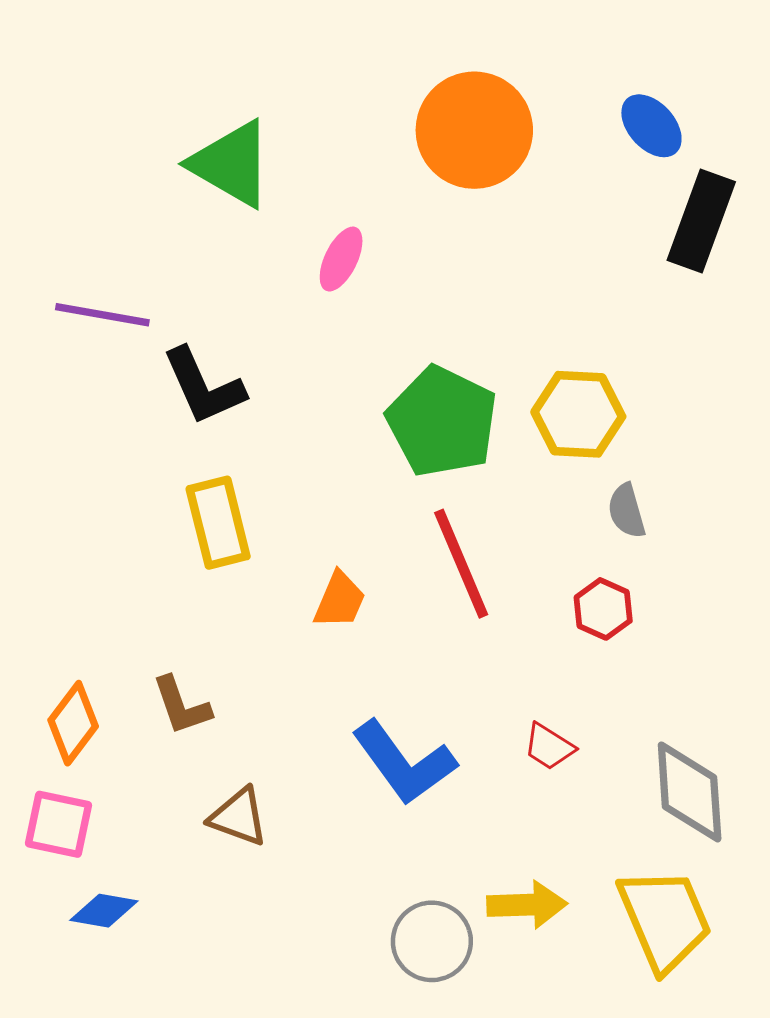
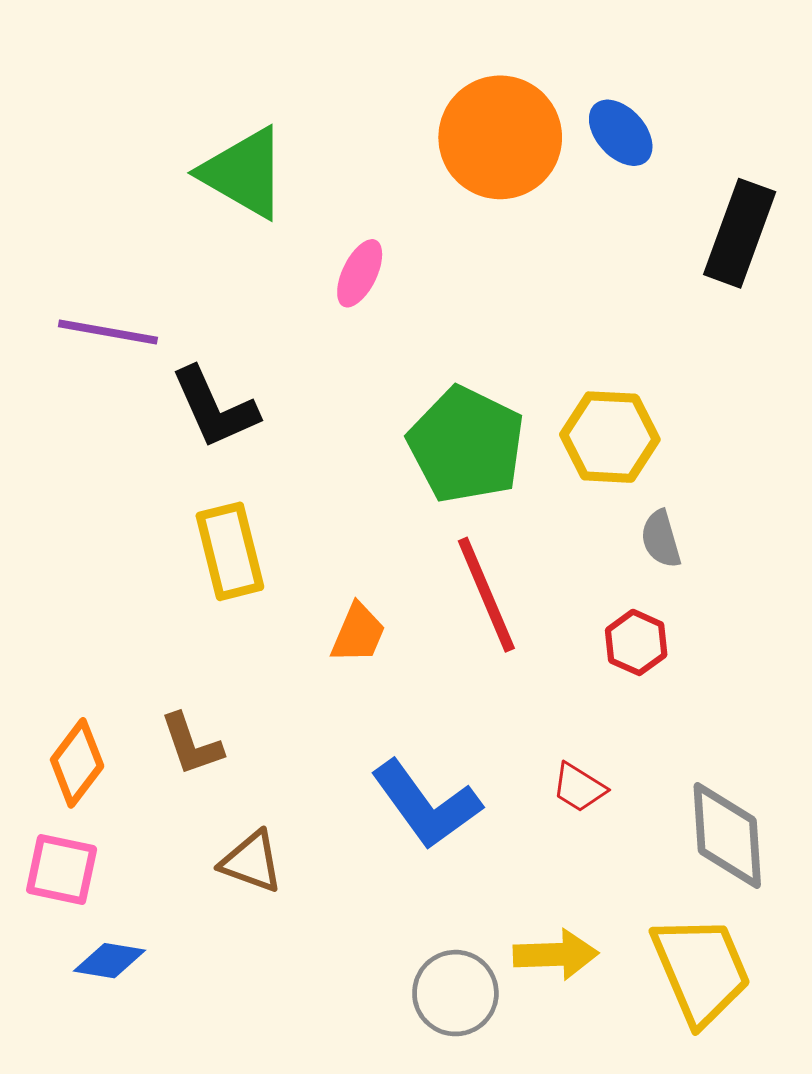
blue ellipse: (651, 126) -> (621, 133), moved

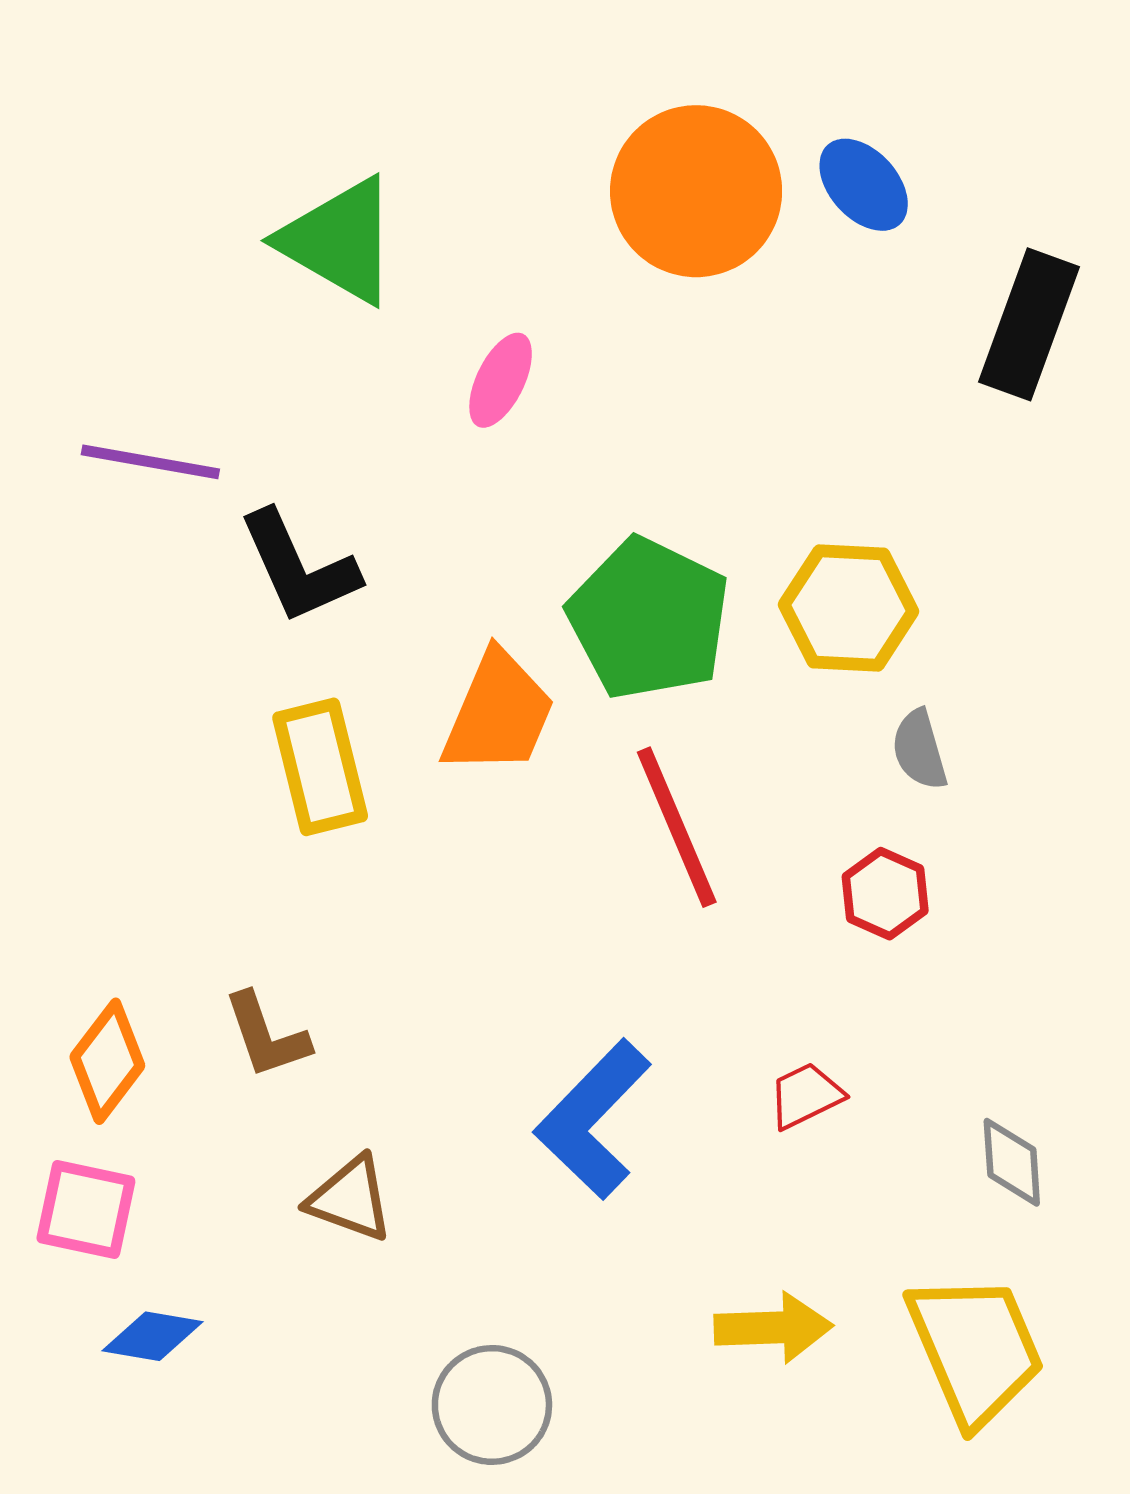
orange trapezoid: (358, 633) -> (498, 713), moved, size x1.5
red trapezoid: (579, 788) -> (806, 1096), turned 122
blue L-shape: (426, 805) -> (593, 1119), turned 80
gray diamond: (727, 836) -> (1012, 1162), size x0.6
gray circle: (455, 993) -> (492, 1405), moved

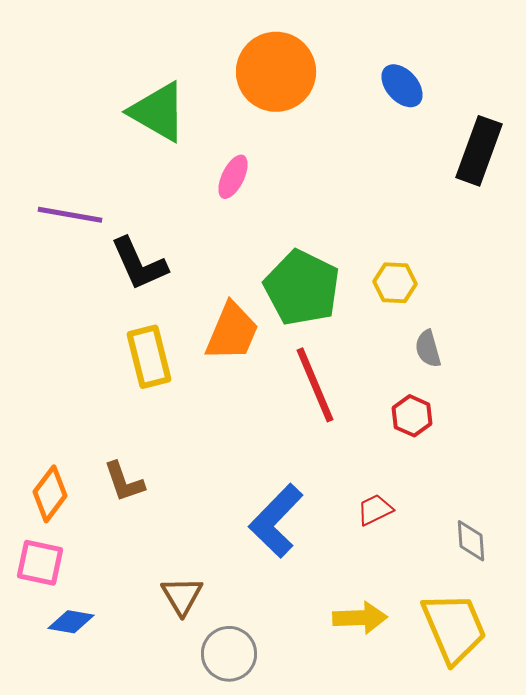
orange circle: (696, 191) -> (276, 72), moved
yellow hexagon: (849, 608) -> (395, 283), size x0.7
brown triangle: (350, 1199) -> (182, 596), moved, turned 39

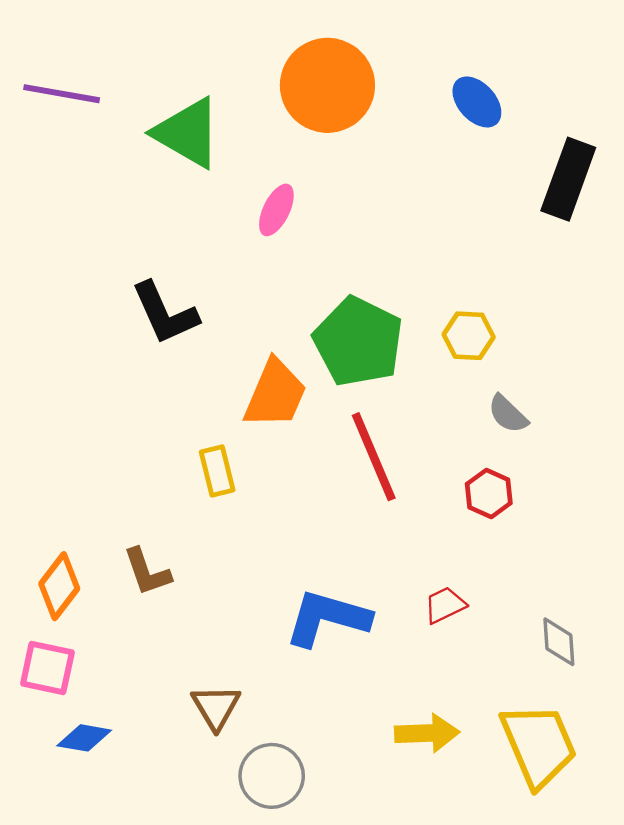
purple line: (70, 215) -> (62, 94), moved
gray semicircle: (428, 349) -> (508, 414), turned -30
yellow rectangle: (149, 357) -> (217, 471), moved, size x0.7
blue L-shape: (276, 521) -> (327, 618), turned 62

